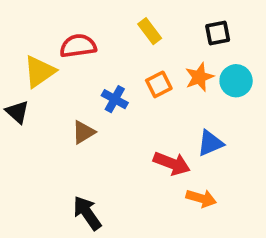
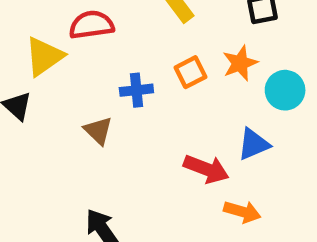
cyan circle: (236, 81) -> (285, 90), moved
blue cross: (115, 99) -> (136, 90), turned -35
brown triangle: (84, 132) -> (98, 131), turned -45

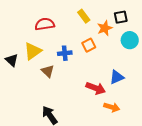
yellow triangle: (44, 56) -> (33, 51), moved
orange star: (240, 63) -> (105, 28), moved
cyan circle: (285, 90) -> (130, 40), moved

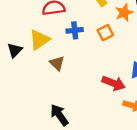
blue cross: (65, 53) -> (75, 30), moved
black triangle: (12, 60) -> (15, 50), turned 32

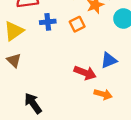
brown triangle: (57, 63) -> (14, 60), moved

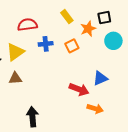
brown triangle: (14, 60) -> (15, 78), turned -48
black arrow: (33, 103) -> (32, 117), turned 30

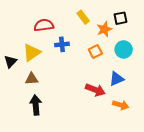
cyan circle: (113, 41) -> (124, 49), moved
orange square: (72, 46) -> (95, 51), moved
orange arrow: (95, 109) -> (121, 105), moved
black arrow: (32, 117) -> (36, 105), moved

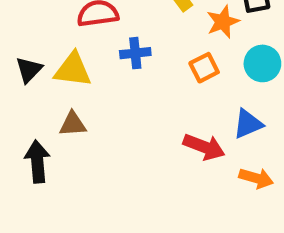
yellow triangle: (32, 53) -> (73, 70), turned 42
black triangle: (10, 62) -> (29, 70), moved
black arrow: (36, 105) -> (37, 161), moved

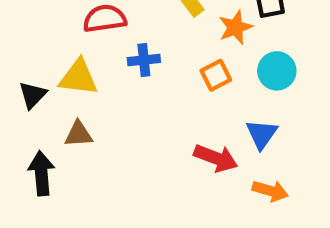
black triangle: (29, 70) -> (33, 95), moved
blue triangle: (248, 124) -> (262, 134), turned -32

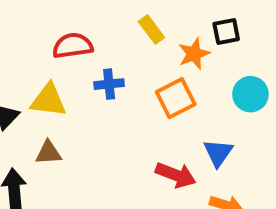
cyan circle: (277, 71) -> (250, 94), moved
orange square: (216, 75) -> (176, 98), size x1.4

